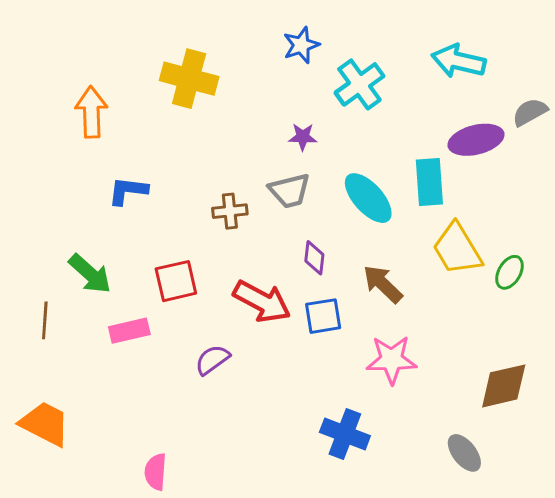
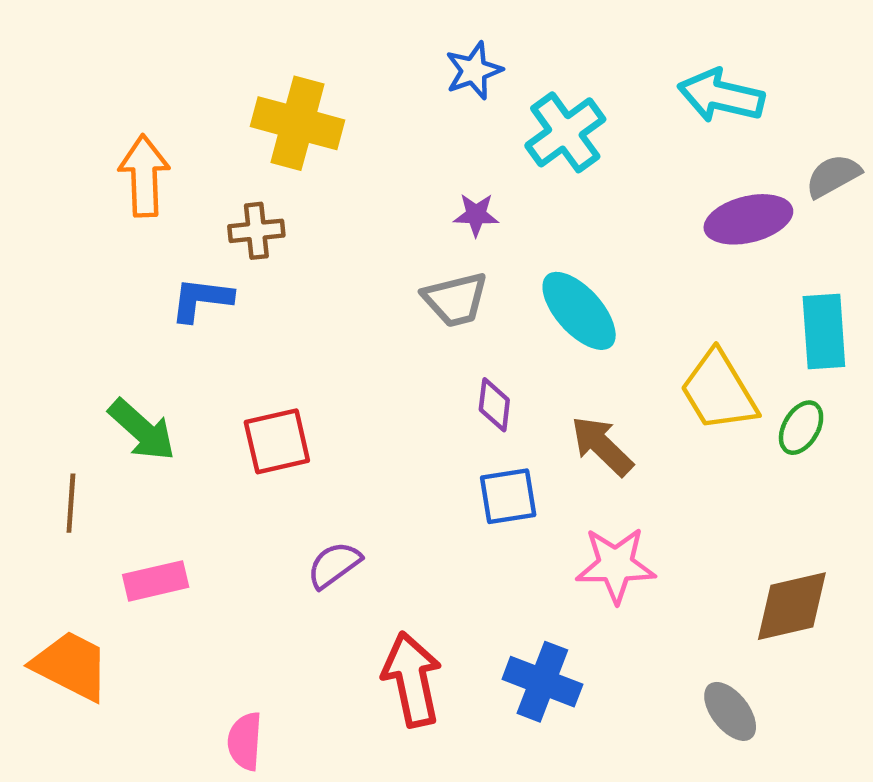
cyan rectangle: (429, 182) -> (824, 331), moved
brown cross: (230, 211) -> (256, 231), moved
red arrow: (262, 301) -> (412, 679), moved, turned -130
pink rectangle: (129, 331) -> (156, 581), moved

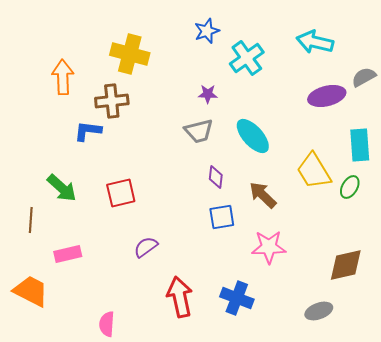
brown cross: (256, 231) -> (112, 101), size x1.4
gray ellipse: (730, 711) -> (319, 311), turned -72

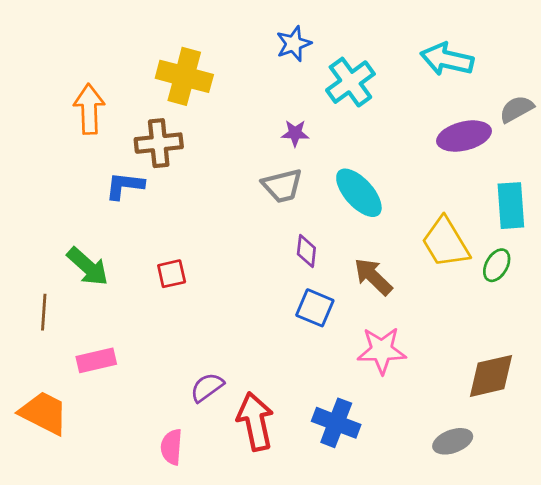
red square: (121, 193) -> (172, 274), size x0.7
blue square: (222, 217) -> (315, 308), turned 32
purple semicircle: (146, 247) -> (207, 387), moved
pink semicircle: (107, 324) -> (172, 447), moved

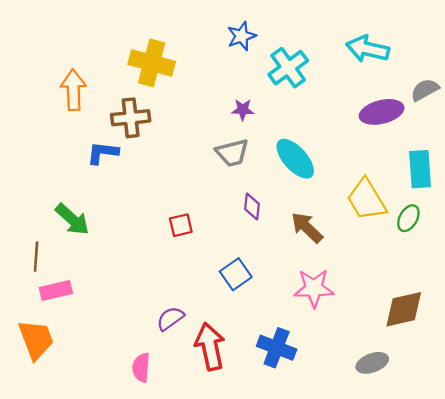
red square: (172, 274) -> (181, 225), moved
blue square: (315, 308) -> (236, 274), moved, turned 32
pink rectangle: (96, 360) -> (56, 291), moved
orange trapezoid: (44, 413) -> (36, 340), turned 42

